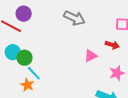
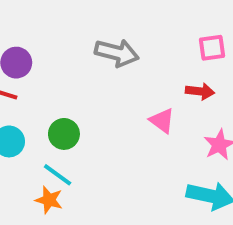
pink triangle: (91, 56) -> (162, 121), turned -48
green circle: (24, 58) -> (64, 134), moved

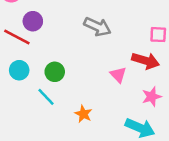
red arrow: (200, 91) -> (146, 61), size x1.5
orange star: (49, 200) -> (83, 114), moved

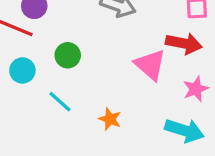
green circle: (55, 72) -> (68, 55), moved
pink triangle: (118, 75) -> (150, 65), size x1.5

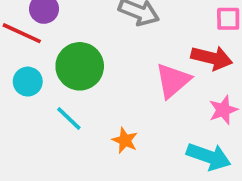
green circle: (68, 55) -> (80, 66), size x1.6
pink triangle: (150, 65) -> (173, 81), turned 36

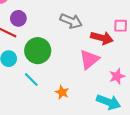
red arrow: (212, 58) -> (102, 38), moved

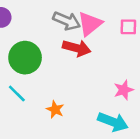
red arrow: (102, 38) -> (77, 48), moved
pink triangle: (89, 59) -> (90, 24), moved

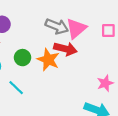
green circle: (25, 58) -> (23, 58), size x0.6
orange star: (55, 109) -> (48, 60), moved, size x1.5

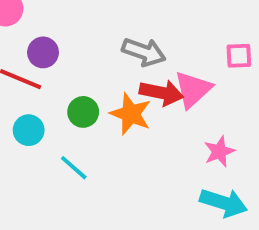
pink triangle: (76, 28) -> (193, 89), moved
pink star: (105, 83) -> (219, 151), moved

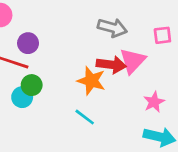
gray arrow: (144, 52) -> (112, 28), moved
green circle: (83, 112) -> (32, 85), moved
cyan line: (74, 168) -> (85, 117), moved

